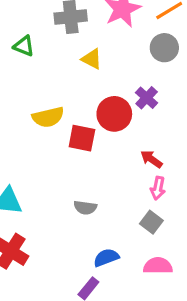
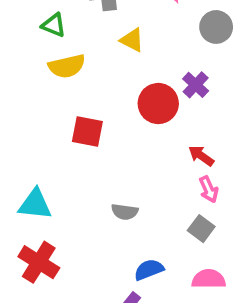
yellow semicircle: (48, 117) -> (67, 66), moved
red square: (82, 138) -> (87, 132), moved
pink arrow: (158, 188) -> (209, 189), turned -35

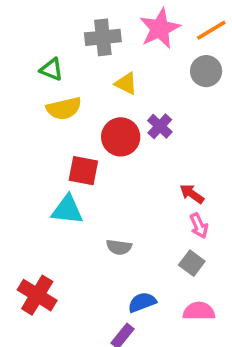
purple cross: (196, 85) -> (160, 126), moved
red circle: (158, 104) -> (121, 137), moved
cyan triangle: (35, 204) -> (67, 210), moved

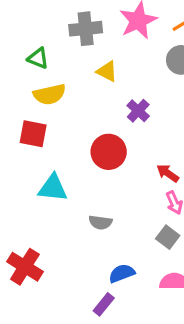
red circle: (121, 137) -> (109, 152), moved
red square: (83, 171) -> (33, 134), moved

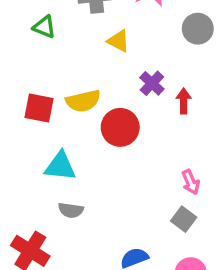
yellow semicircle: (50, 94) -> (83, 101), moved
red arrow: (168, 173) -> (184, 101), moved, turned 55
gray semicircle: (100, 222) -> (71, 210), moved

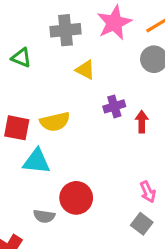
purple cross: (152, 83) -> (114, 106), turned 30
red circle: (120, 127) -> (76, 198), moved
cyan triangle: (60, 166) -> (37, 161), moved

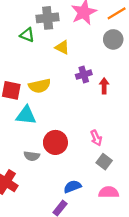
green triangle: (21, 58) -> (27, 35), moved
pink arrow: (148, 192) -> (96, 138), moved

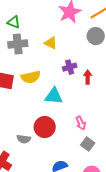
gray cross: (48, 18) -> (18, 44), moved
green triangle: (27, 35) -> (14, 22), moved
cyan triangle: (26, 115) -> (54, 96), moved

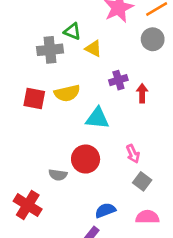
green triangle: (14, 22) -> (72, 31), moved

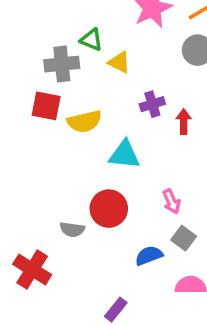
red square: (34, 98) -> (46, 106), moved
blue semicircle: (105, 210) -> (149, 256), moved

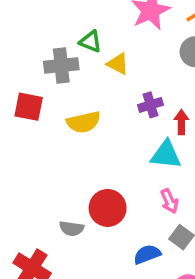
red square: (46, 106) -> (29, 107), moved
cyan triangle: (124, 155) -> (166, 155), moved

